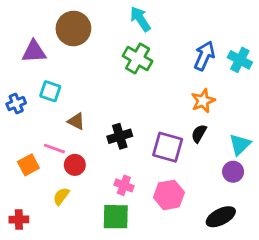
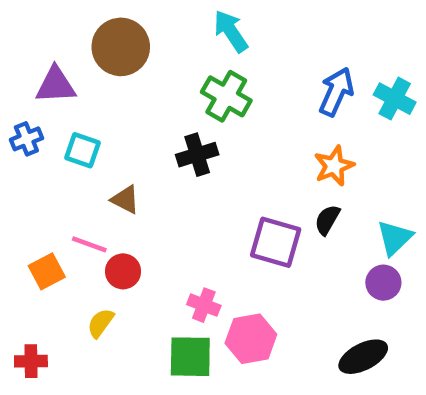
blue cross: (16, 104) -> (26, 139), moved
black cross: (120, 136) -> (197, 155), moved
pink hexagon: (169, 195) -> (251, 339), moved

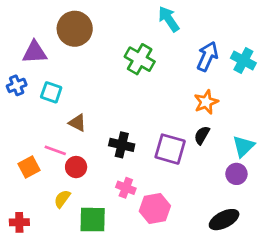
cyan arrow: (231, 31) -> (169, 19), moved
black cross: (197, 155) -> (122, 145), moved, turned 30
green square: (190, 357) -> (93, 220), moved

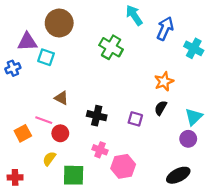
blue arrow: (207, 56) -> (165, 29), moved
cyan square: (51, 92) -> (46, 57), moved
purple square: (170, 149) -> (135, 119), size x0.6

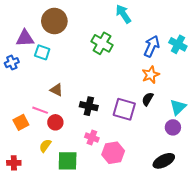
blue arrow: (165, 29) -> (152, 46), moved
purple square: (135, 119) -> (124, 109), size x1.6

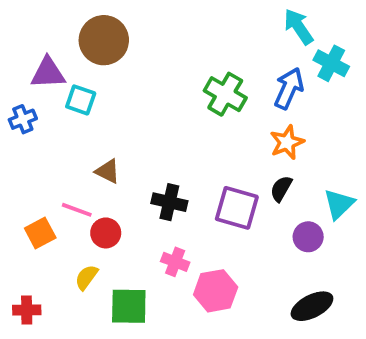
cyan arrow: (123, 14) -> (298, 27), moved
green cross: (102, 43) -> (225, 94), moved
cyan cross: (178, 44) -> (331, 63), moved
purple circle: (173, 127) -> (308, 237), moved

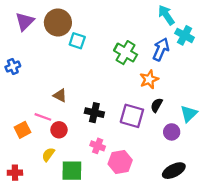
purple triangle: (48, 73) -> (25, 21), moved, turned -42
cyan square: (81, 100) -> (77, 41), moved
orange star: (287, 142) -> (149, 79), moved

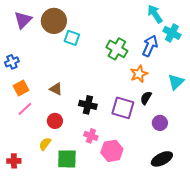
cyan triangle: (189, 114) -> (176, 82), moved
pink line: (43, 117) -> (25, 109), moved, turned -63
orange square: (23, 130) -> (21, 88), moved

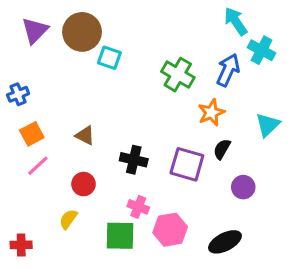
green square: (67, 159) -> (120, 236), moved
black ellipse: (162, 159) -> (225, 242), moved

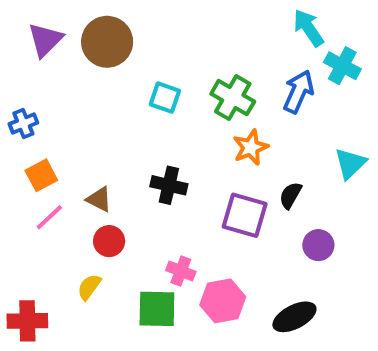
cyan square: (109, 58) -> (165, 98), moved
orange star: (211, 113) -> (251, 147), moved
brown triangle: (85, 135) -> (99, 199), moved
black cross: (134, 160) -> (169, 185), moved
red cross: (21, 245) -> (27, 321), size x1.4

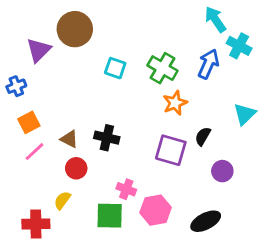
purple triangle: (45, 40) -> (39, 50), moved
black cross: (169, 185) -> (107, 138), moved
red cross: (27, 321) -> (36, 224), moved

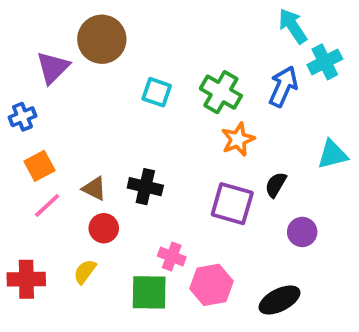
cyan cross: (239, 46) -> (325, 62), turned 35
cyan triangle: (245, 114) -> (332, 154), turned 30
red cross: (36, 224) -> (26, 279), moved

